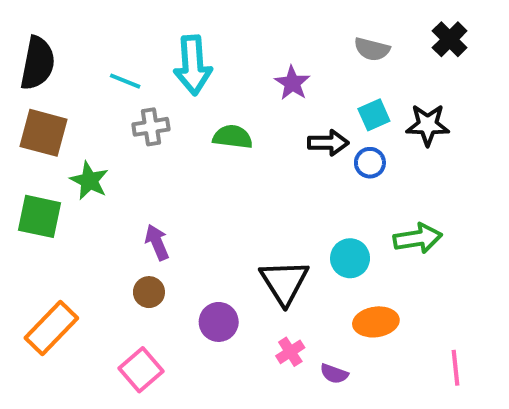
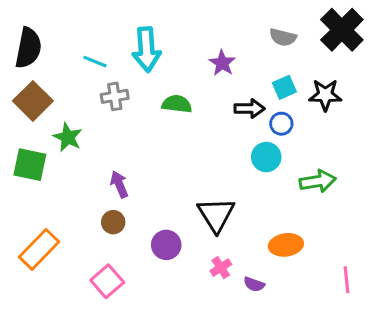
black cross: (450, 39) -> (342, 30), size x1.6
brown square: (43, 133) -> (33, 101), turned 30
cyan circle: (350, 258) -> (266, 157), moved

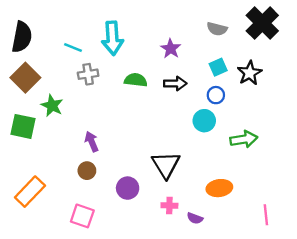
black star: (325, 95) -> (250, 73), turned -30
black arrow: (250, 109) -> (175, 83), moved
pink cross: (221, 268) -> (169, 205), turned 35
pink square: (107, 281) -> (82, 216), turned -30

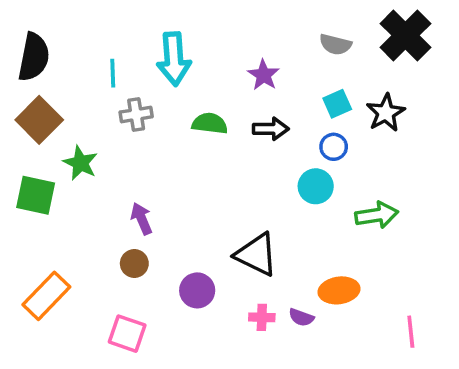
cyan line: (73, 47) -> (113, 73), turned 66
black triangle: (166, 165) -> (256, 255), turned -32
purple semicircle: (195, 218) -> (301, 317), moved

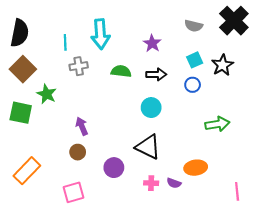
cyan circle: (316, 186) -> (151, 108), moved
pink square: (127, 334) -> (73, 192), turned -35

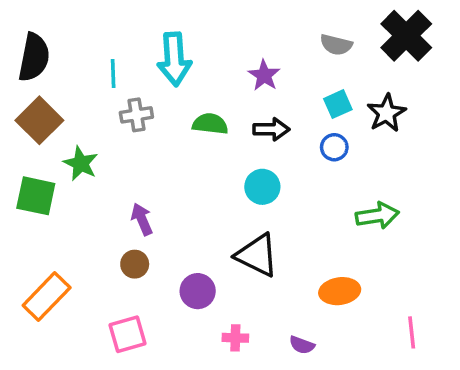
pink cross: (151, 183) -> (235, 338), moved
purple semicircle: (174, 183) -> (302, 345), moved

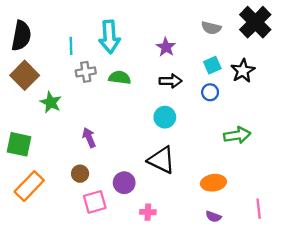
green semicircle: (210, 124) -> (120, 78), moved
green square: (36, 196) -> (19, 144), moved
brown circle: (135, 264) -> (80, 174), moved
pink square: (127, 334) -> (95, 202), moved
purple semicircle: (302, 345) -> (213, 217), moved

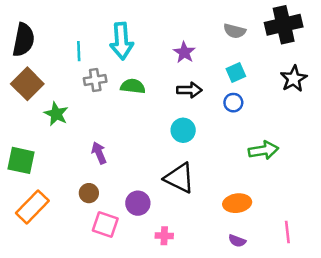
black cross: (255, 22) -> (284, 25), turned 32
black star: (243, 71) -> (294, 79), moved
pink square: (95, 202) -> (105, 224), turned 35

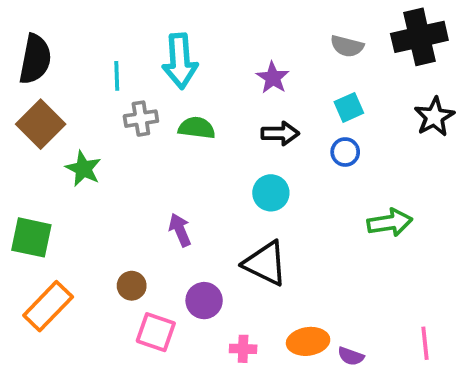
purple arrow: (99, 153) -> (180, 230), moved
orange ellipse: (237, 203) -> (308, 341), moved

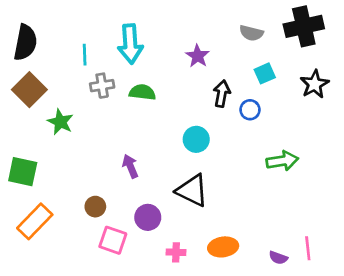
cyan square: (349, 107) -> (265, 73), moved
black arrow: (280, 133) -> (222, 94), moved, turned -80
purple semicircle: (351, 356) -> (278, 258), moved

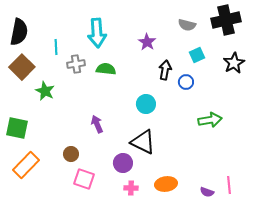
cyan line: (85, 55) -> (56, 47), moved
purple circle: (148, 217) -> (123, 163), moved

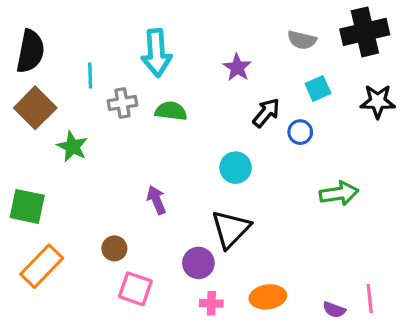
black star: (234, 63) -> (378, 101), turned 30
black arrow: (165, 70) -> (266, 113), turned 30
black triangle: (143, 142) -> (231, 229), turned 48

